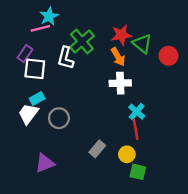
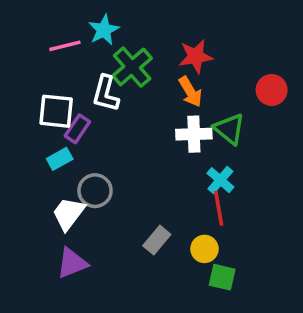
cyan star: (49, 16) -> (104, 30), moved
green triangle: (142, 44) -> (229, 129), moved
purple rectangle: (25, 54) -> (77, 129), moved
white trapezoid: (28, 114) -> (68, 214), moved

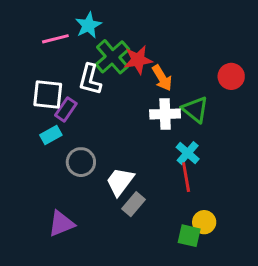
red star: (196, 56) -> (138, 60), moved
white trapezoid: (68, 214) -> (120, 182), moved
yellow circle: (204, 249) -> (204, 222), moved

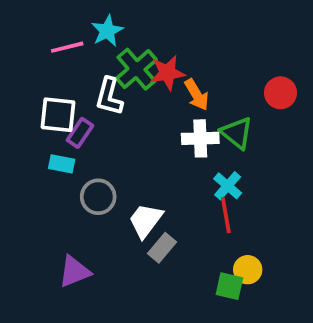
cyan rectangle: (51, 135) -> (62, 164), turned 40

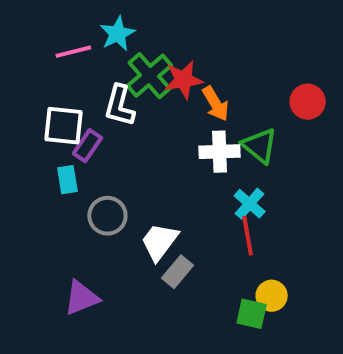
cyan rectangle: (62, 164) -> (67, 180), turned 70

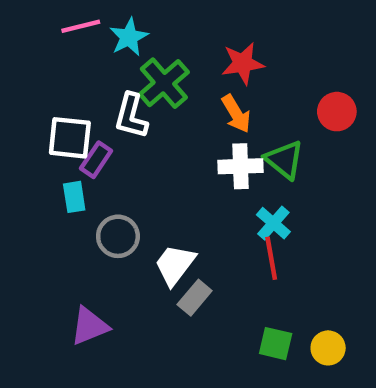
pink line: (73, 52) -> (81, 26), moved
red star: (184, 80) -> (243, 63), moved
yellow circle: (272, 296) -> (328, 348), moved

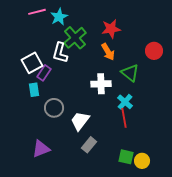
white square: (70, 138) -> (32, 63), turned -35
white cross: (241, 166) -> (101, 84), moved
gray rectangle: (195, 298) -> (89, 145), moved
yellow circle: (328, 348) -> (142, 161), moved

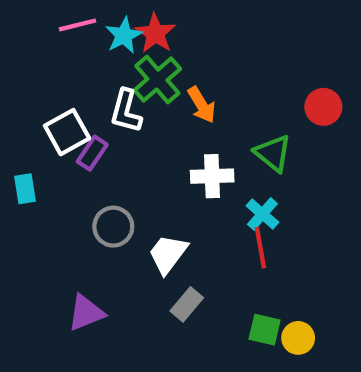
red star: (111, 29) -> (155, 33), moved, turned -30
orange arrow: (108, 52) -> (202, 105), moved
cyan rectangle: (34, 90) -> (25, 189), moved

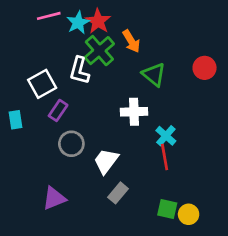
orange arrow: (202, 105) -> (131, 41), moved
purple rectangle: (92, 153) -> (58, 110), moved
green triangle: (273, 153) -> (154, 75), moved

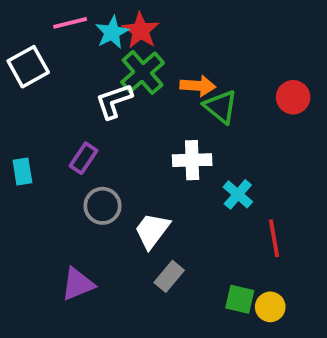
orange arrow: (131, 41) -> (198, 86), moved, turned -55
white L-shape: (79, 71) -> (114, 101), turned 56
white square: (42, 84) -> (28, 67), moved
red line: (165, 157) -> (274, 238), moved

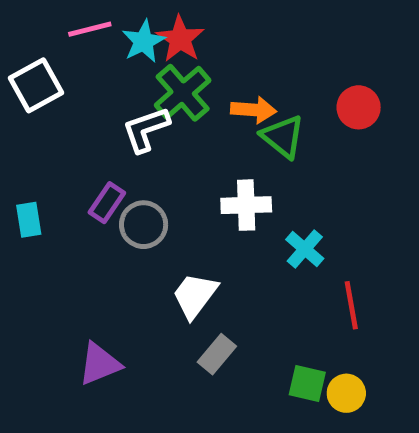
red circle: (293, 97) -> (359, 107), moved
gray circle: (103, 206) -> (144, 225), moved

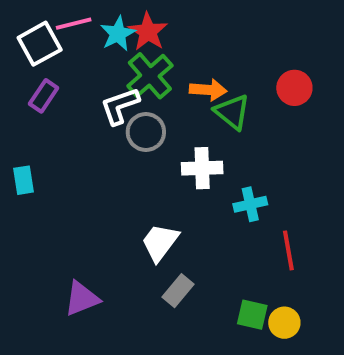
white square: (36, 85) -> (40, 44), moved
purple rectangle: (107, 203) -> (44, 96), moved
gray circle: (144, 225) -> (146, 132), moved
cyan cross: (305, 249) -> (250, 204), turned 36

